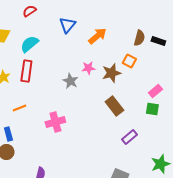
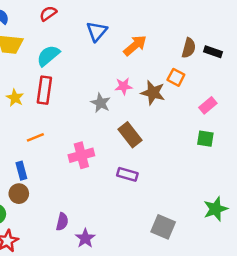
brown star: (111, 73) -> (153, 93), turned 30
pink rectangle: (155, 91) -> (208, 105), moved
brown rectangle: (114, 106) -> (130, 135), moved
purple rectangle: (129, 137) -> (127, 174), moved, turned 56

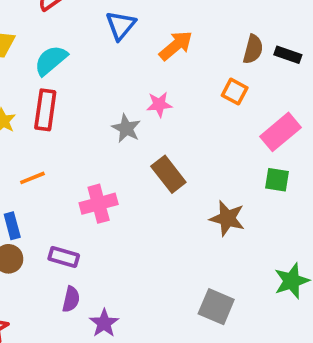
brown star: (153, 93) -> (227, 218), moved
pink rectangle: (208, 105) -> (281, 132), size x1.5
purple rectangle: (127, 174) -> (64, 257), moved

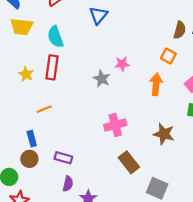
orange arrow: (176, 46) -> (156, 84), moved, turned -45
cyan semicircle: (51, 60) -> (55, 37), turned -70
brown rectangle: (168, 174) -> (129, 162), moved
pink cross: (99, 204) -> (115, 125), moved

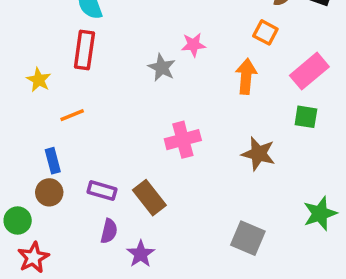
yellow star: (26, 74) -> (39, 80), moved
brown rectangle: (129, 162) -> (149, 198), moved

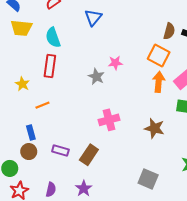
orange square: (265, 32) -> (159, 55), size x1.5
orange arrow: (246, 76) -> (159, 82), moved
brown rectangle: (149, 198) -> (89, 155), turned 72
purple semicircle: (109, 231) -> (51, 190), moved

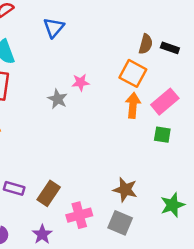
pink cross: (109, 120) -> (79, 215), moved
brown star: (154, 128) -> (125, 190), moved

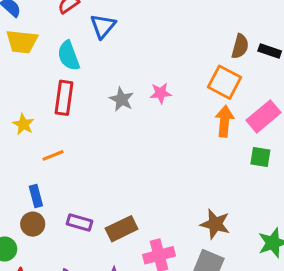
blue triangle: (54, 27) -> (103, 26), moved
gray star: (58, 99) -> (122, 99), moved
brown rectangle: (49, 193) -> (122, 229), turned 30

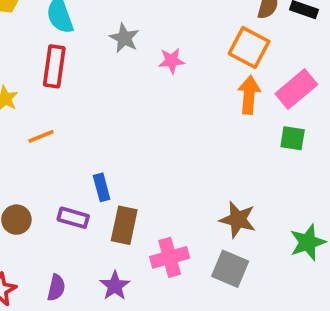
gray star: (122, 99) -> (124, 38), moved
blue rectangle: (36, 196) -> (102, 187), moved
brown rectangle: (122, 229) -> (124, 225), turned -52

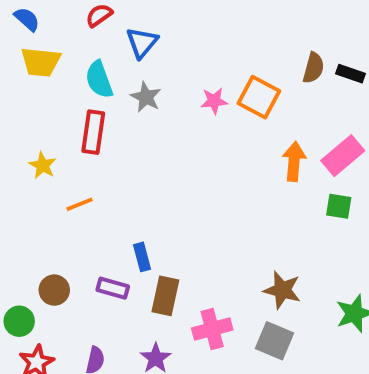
gray star: (124, 38) -> (146, 97), moved
orange square: (249, 47) -> (259, 97), moved
pink star: (172, 61) -> (214, 101), moved

